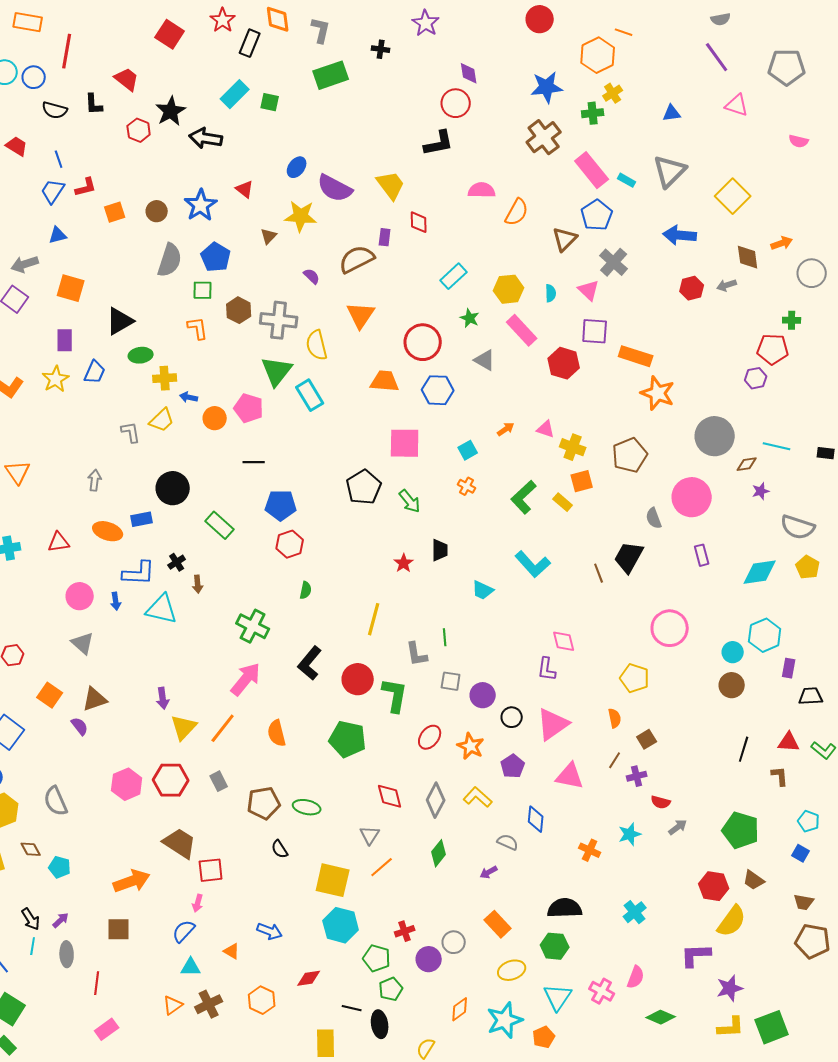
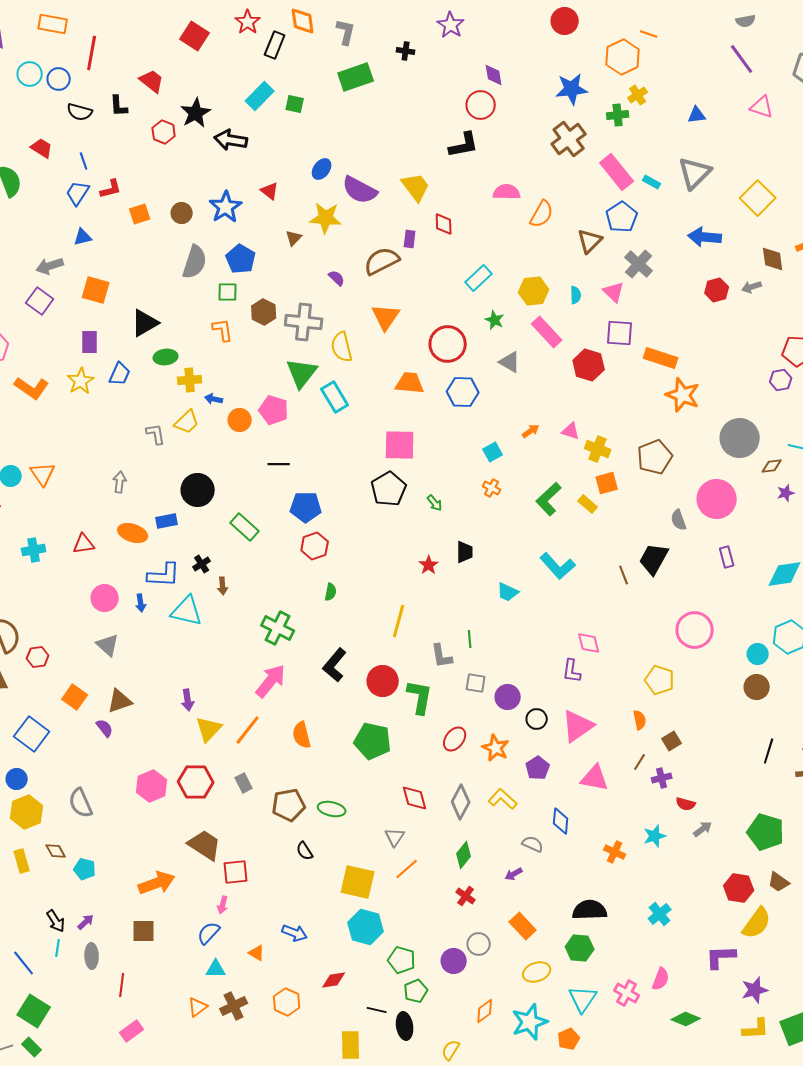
pink square: (405, 443) -> (400, 445), moved
green arrow: (410, 501) -> (435, 503), size x0.7
red cross: (405, 931) -> (466, 896), moved, turned -36

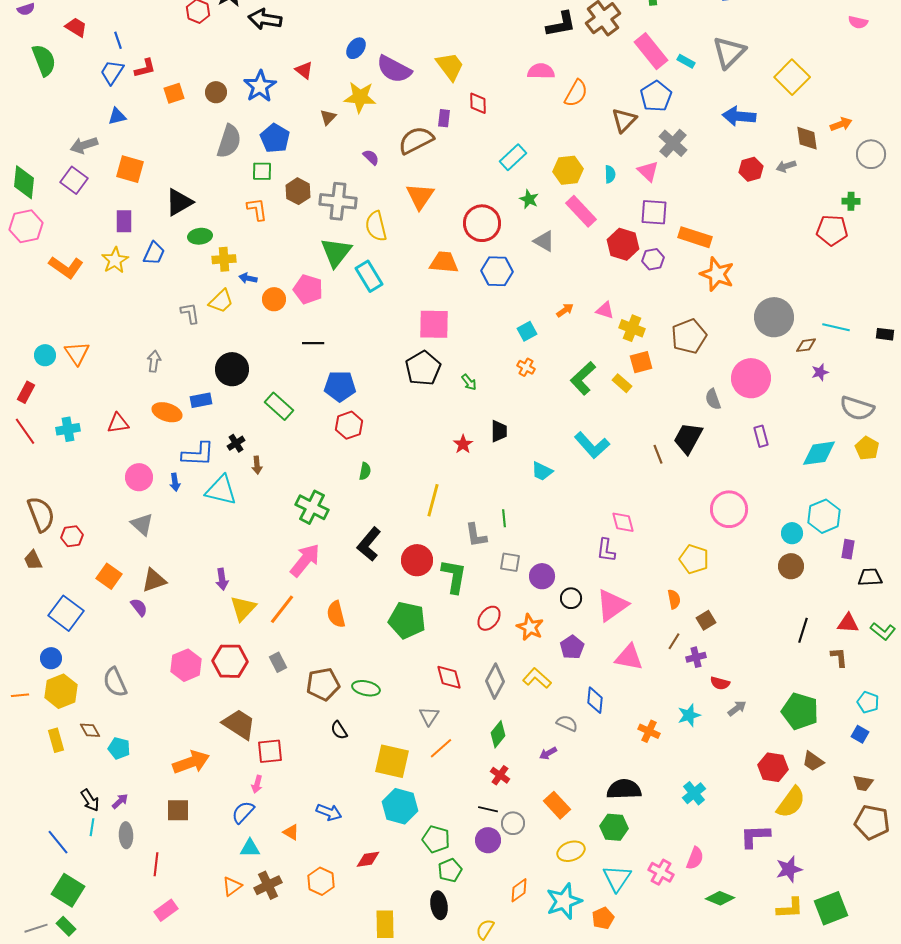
black L-shape: (464, 145) -> (561, 24), moved
purple hexagon: (781, 380) -> (653, 259), moved
black line: (377, 1010) -> (488, 809), moved

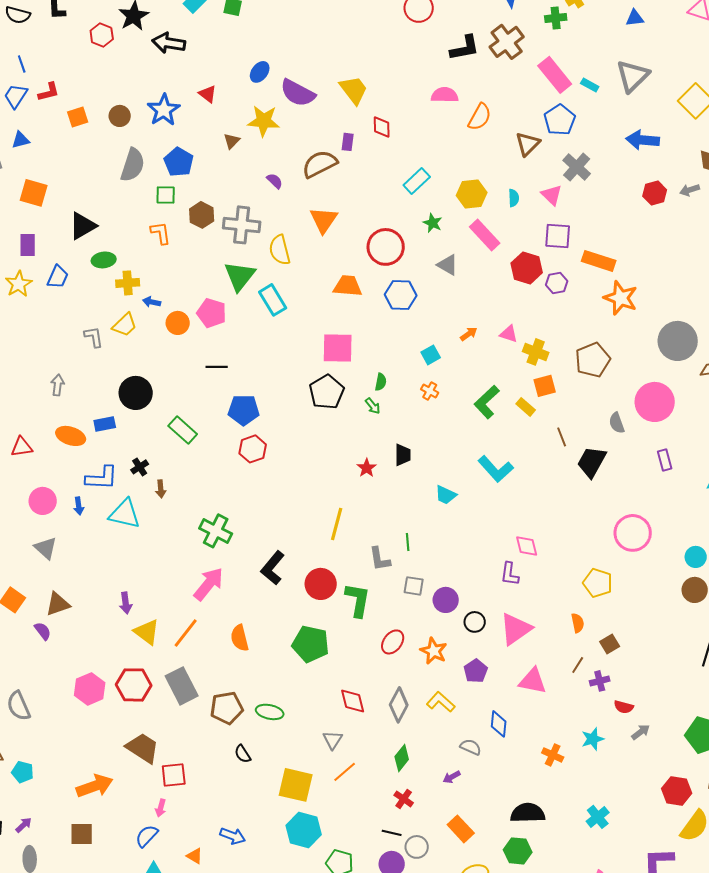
brown line: (658, 454) -> (562, 437), moved
green semicircle: (365, 471) -> (381, 382), moved
yellow triangle: (243, 608) -> (147, 632), turned -36
gray rectangle: (278, 662) -> (182, 686), size x1.8

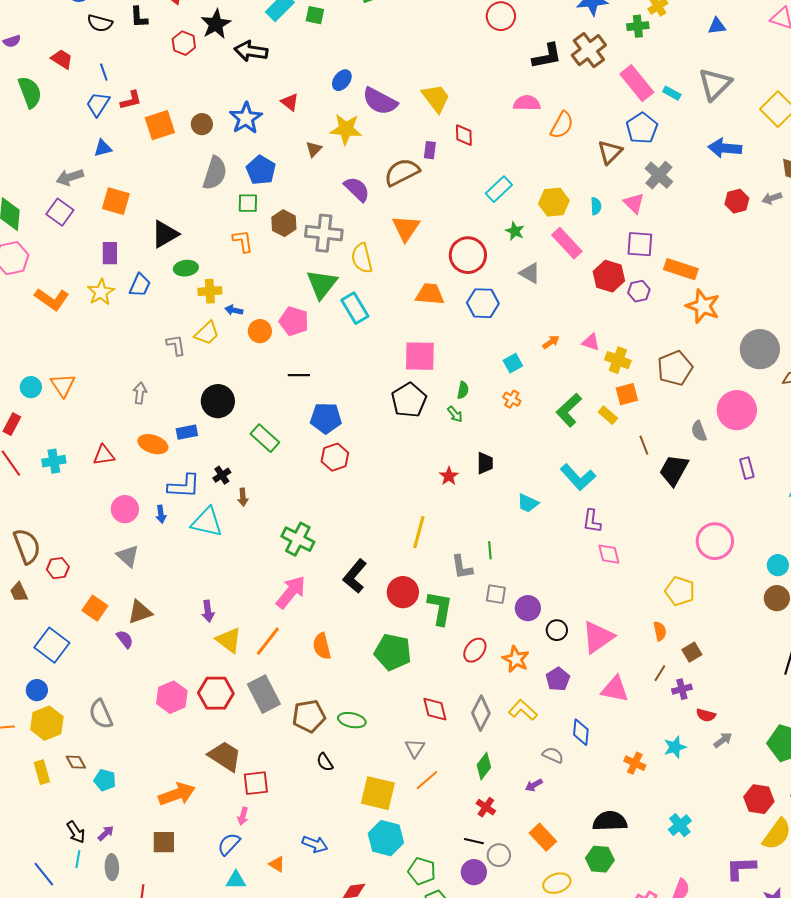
orange square: (78, 117) -> (160, 125), size x1.4
purple semicircle: (275, 181) -> (357, 189), size x1.6
purple L-shape: (510, 574) -> (592, 521), moved

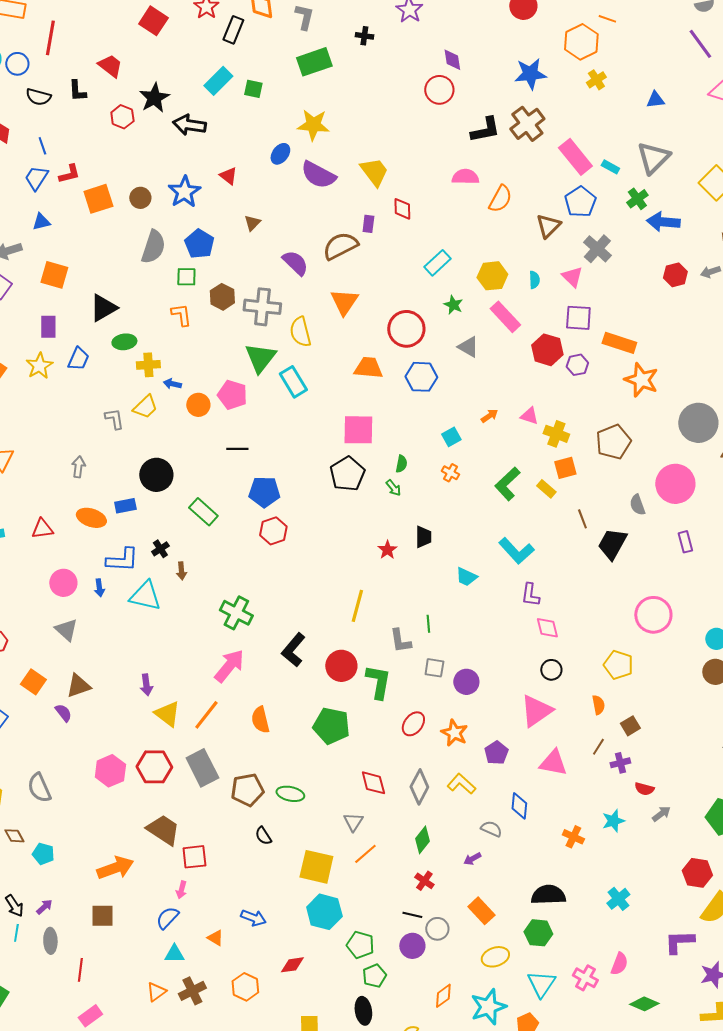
green cross: (638, 26) -> (637, 199), moved, turned -30
yellow star: (346, 129) -> (313, 125), moved
black circle: (557, 630) -> (551, 670), moved

